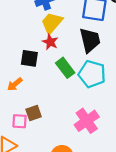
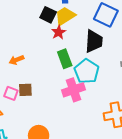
black square: (29, 58) -> (48, 15), moved
pink cross: (87, 121) -> (73, 90), moved

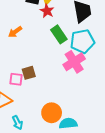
orange arrow: (16, 60) -> (15, 32), moved
cyan pentagon: (87, 71) -> (82, 41), turned -30

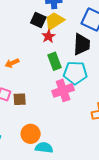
orange arrow: (15, 32) -> (12, 63), moved
brown square: (29, 73) -> (20, 99), moved

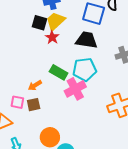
black trapezoid: (82, 44) -> (87, 40), turned -75
green rectangle: (54, 61) -> (59, 72), moved, turned -30
orange arrow: (12, 63) -> (35, 85), moved

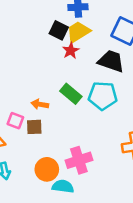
orange arrow: (35, 85) -> (40, 104), turned 32
pink cross: (75, 89) -> (79, 160), moved

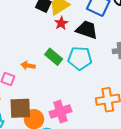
red star: (71, 51) -> (61, 23), moved
brown square: (34, 127) -> (20, 108), moved, size x1.6

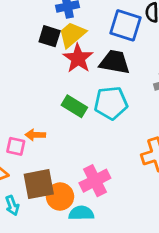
red star: (61, 23) -> (78, 58), size x1.5
orange arrow: (28, 65) -> (35, 135), moved

